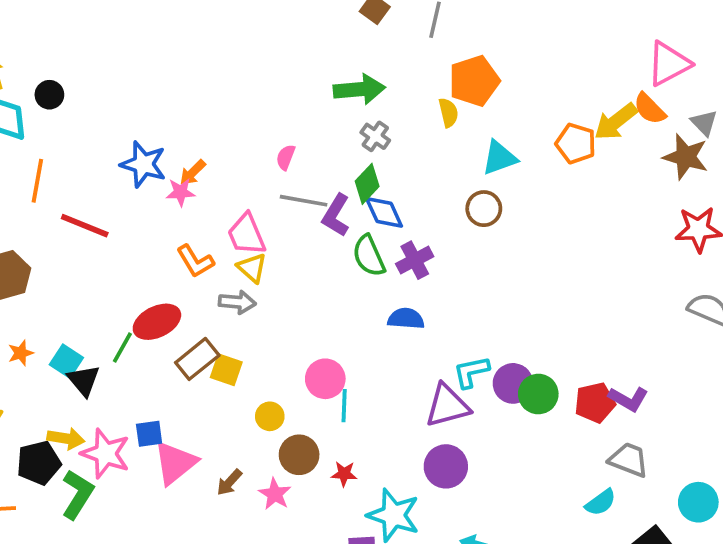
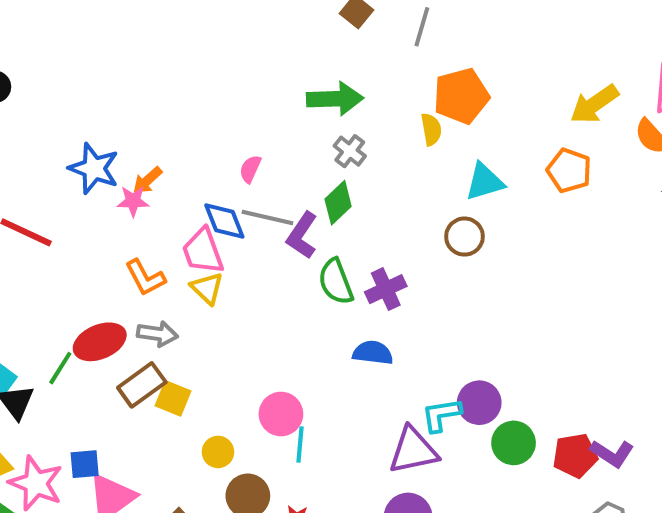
yellow arrow: (616, 122) -> (594, 104), moved
blue diamond: (384, 212) -> (224, 221), moved
gray arrow: (237, 302) -> (157, 334), moved
purple circle: (513, 383) -> (479, 403), moved

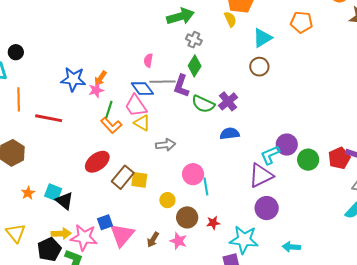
green semicircle: (336, 282) -> (203, 104), turned -30
gray arrow: (157, 334) -> (166, 145), moved
green line: (60, 368) -> (109, 110), moved

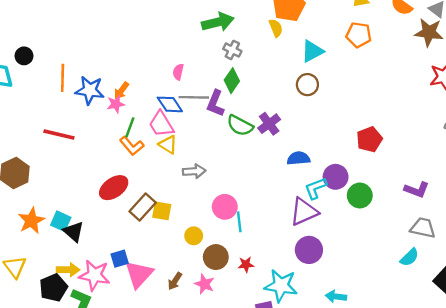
orange line: (19, 99) -> (63, 78), moved
blue semicircle: (230, 134) -> (298, 158), moved
red pentagon: (339, 158) -> (369, 139), moved
orange star: (28, 193) -> (31, 221), size x1.6

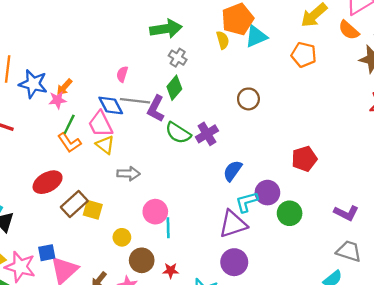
cyan triangle: (312, 51) -> (256, 36), moved
blue semicircle: (298, 158) -> (233, 171), turned -55

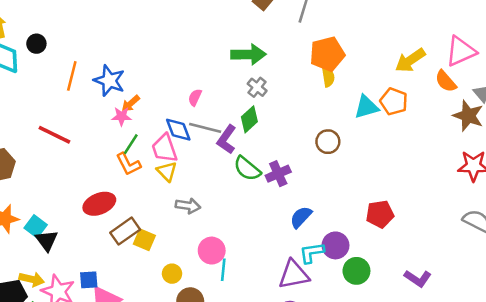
cyan triangle: (256, 36) -> (366, 107), moved
yellow semicircle: (223, 40) -> (328, 77), moved
blue star: (33, 84) -> (109, 81), moved

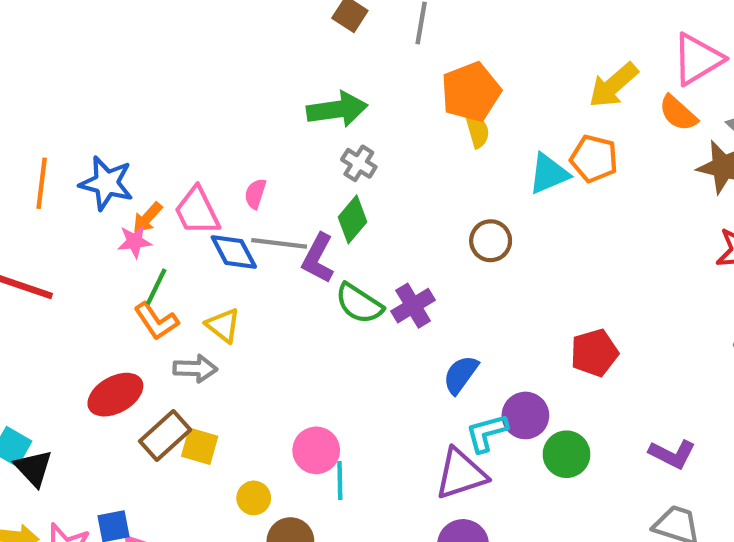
pink trapezoid: (165, 148) -> (197, 211), moved
gray arrow: (188, 206) -> (195, 369), moved

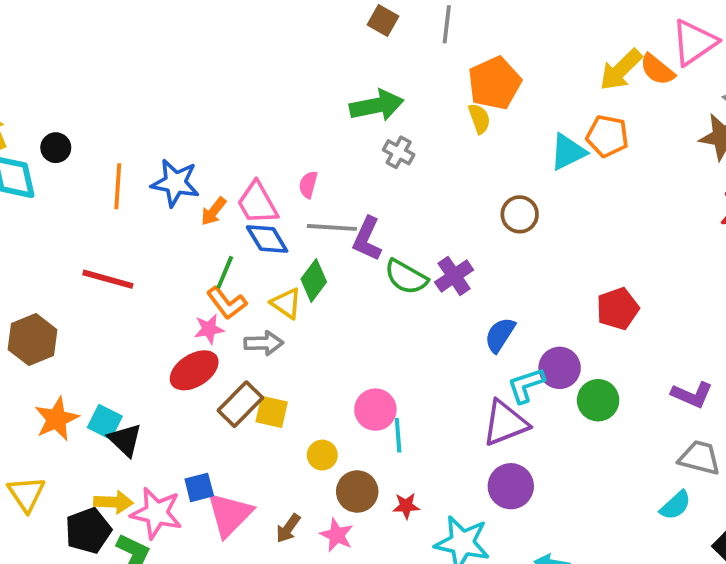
orange semicircle: (678, 113) -> (657, 70), moved
yellow semicircle: (477, 131) -> (479, 119), moved
green diamond: (352, 219) -> (314, 280), moved
pink star: (135, 241) -> (209, 329), moved
blue diamond: (234, 252) -> (267, 239), moved

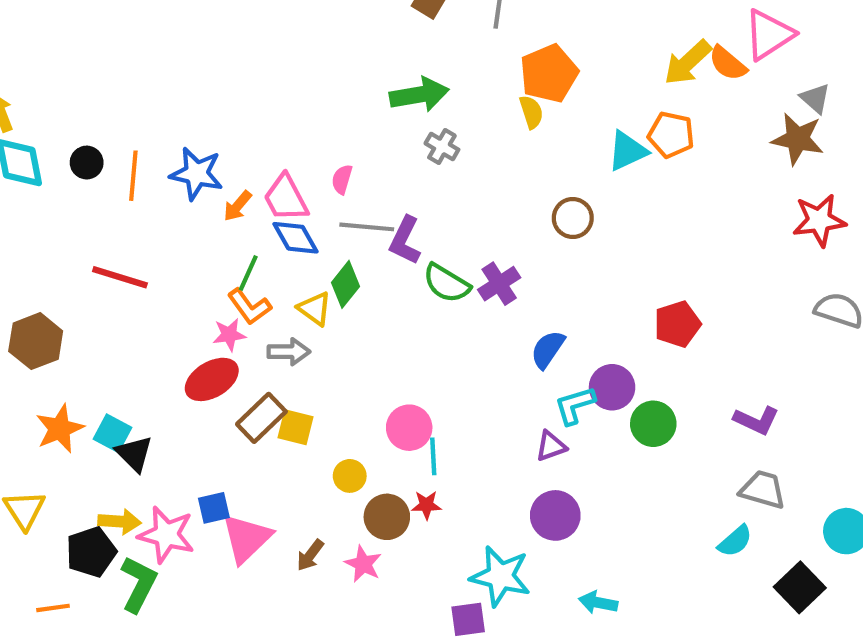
black circle: (56, 148) -> (87, 163), moved
purple triangle: (505, 423) -> (551, 446), size x0.6
red star: (406, 506) -> (426, 505), moved

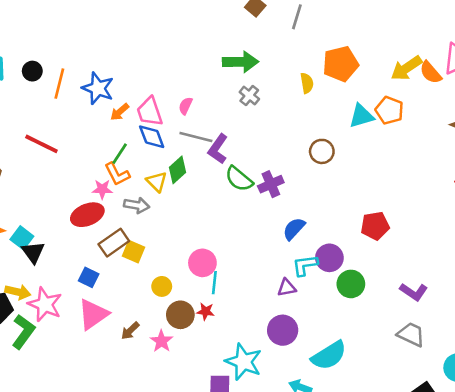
orange pentagon: (549, 73) -> (341, 64), moved
blue square: (214, 508) -> (89, 277), moved, turned 30
cyan semicircle: (735, 541) -> (329, 355), moved, size x1.6

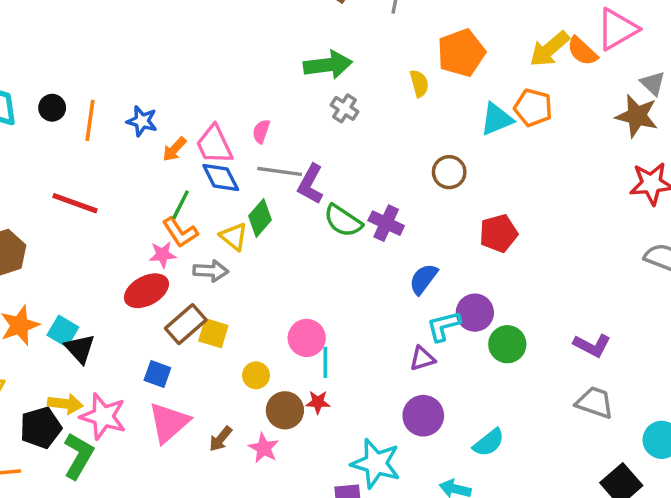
blue star: (98, 88) -> (142, 121), size x0.7
purple cross: (271, 184) -> (386, 223), turned -35
red pentagon: (375, 226) -> (498, 233), moved
cyan semicircle: (329, 355) -> (489, 443), size x0.7

